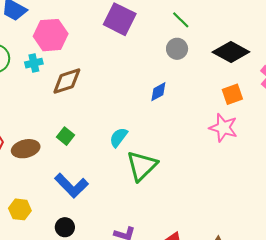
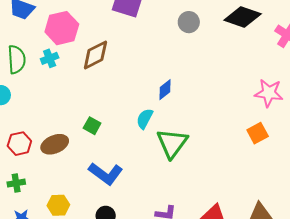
brown diamond: (67, 81) -> (95, 55), moved
blue diamond: (158, 92) -> (165, 90), moved
orange square: (232, 94) -> (258, 133), moved
pink star: (223, 128) -> (269, 93), moved

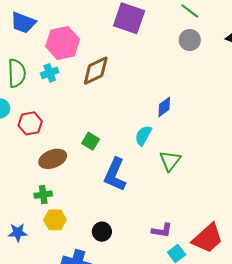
green triangle: (172, 143) -> (170, 161), size x0.7
red hexagon: (19, 144) -> (30, 123), moved
blue L-shape: (106, 174) -> (115, 175), moved, turned 76
green cross: (16, 183) -> (43, 195), moved

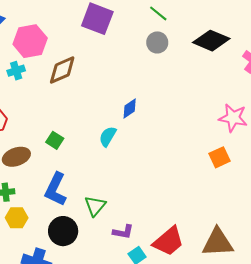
green triangle: (170, 161) -> (95, 206), moved
blue L-shape: (115, 175) -> (56, 189), moved
black circle: (102, 232) -> (63, 231), size x1.5

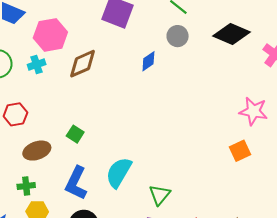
blue diamond: (130, 109) -> (148, 61), moved
cyan semicircle: (108, 136) -> (119, 172), moved, size x1.5
green triangle: (95, 206) -> (160, 195), moved

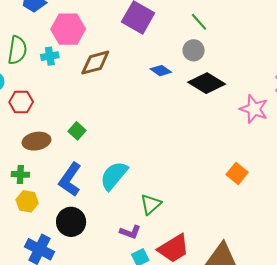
black diamond: (231, 34) -> (207, 83), moved
blue diamond: (148, 61) -> (161, 71), turned 60
pink star: (253, 111) -> (254, 109), moved
orange square: (240, 151) -> (237, 173), turned -35

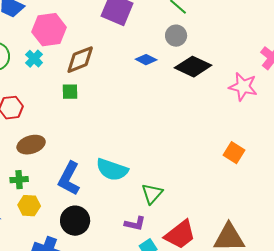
cyan cross: (50, 56) -> (34, 59), turned -30
green square: (77, 131) -> (70, 92), moved, turned -36
cyan semicircle: (114, 176) -> (112, 170), turned -104

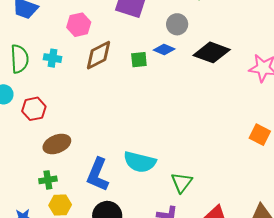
pink hexagon: (49, 30) -> (79, 25), moved, size x0.7
gray circle: (176, 36) -> (177, 24), moved
cyan cross: (34, 59) -> (53, 58), turned -30
green square: (70, 92) -> (139, 60), moved

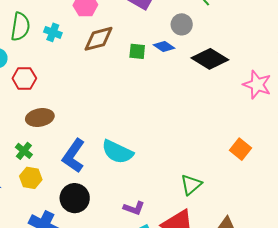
green cross: (48, 180) -> (24, 151), turned 36
green triangle: (182, 182) -> (191, 185), moved

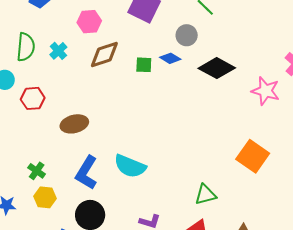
cyan cross: (53, 32) -> (58, 51), turned 30
brown ellipse: (40, 118) -> (74, 124), moved
orange square: (241, 149) -> (253, 156), size x1.5
green triangle: (191, 185) -> (205, 195), turned 30

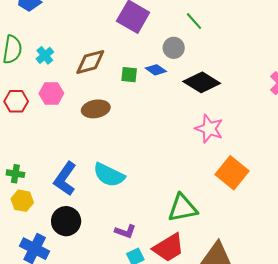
pink hexagon: (89, 22) -> (51, 93), moved
pink star: (266, 91) -> (209, 129), moved
brown ellipse: (74, 124) -> (96, 109), moved
green cross: (37, 171) -> (15, 174), turned -30
green triangle: (205, 195) -> (182, 208), size x1.4

